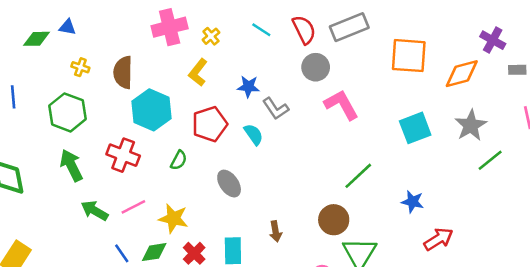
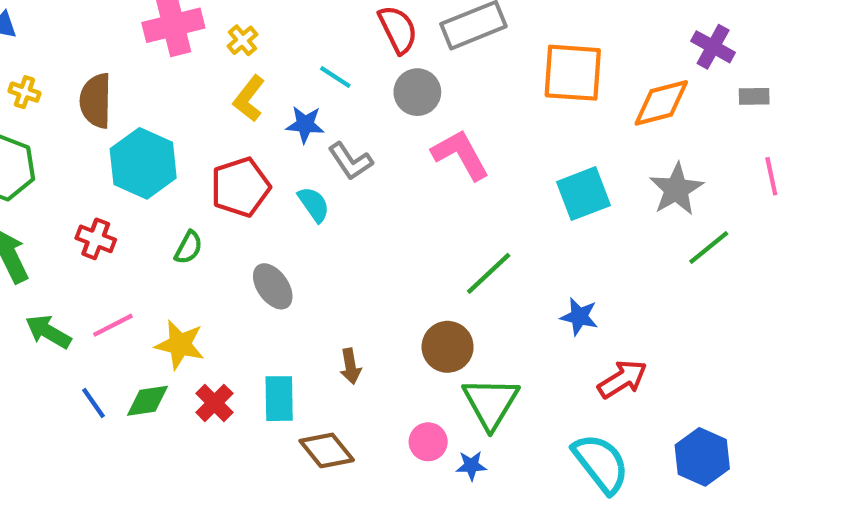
cyan line: (261, 30) -> (335, 77), moved
yellow L-shape: (198, 72) -> (249, 99), moved
red cross: (123, 155) -> (96, 239), size x0.7

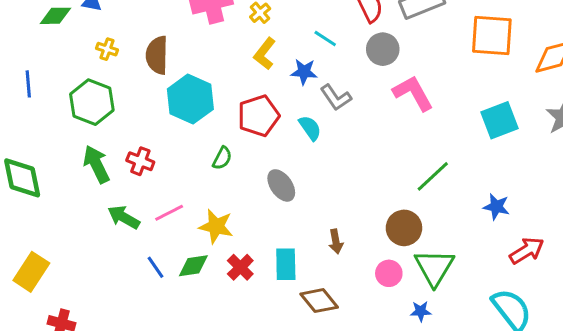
red cross: (96, 239) -> (140, 161), moved
pink circle: (428, 442) -> (389, 273), moved

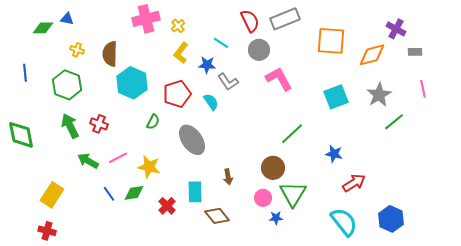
gray ellipse: (281, 185) -> (192, 140), size x1.4
red cross: (240, 267) -> (167, 206), moved
yellow rectangle: (31, 272) -> (52, 195), moved
blue star: (421, 311) -> (276, 218), moved

